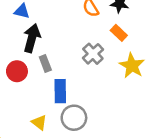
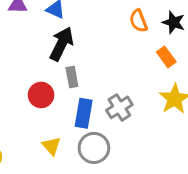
gray cross: (93, 54) -> (119, 107), moved
red circle: (17, 71) -> (41, 95), moved

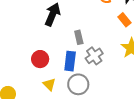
gray rectangle: (72, 77) -> (79, 37), moved
red circle: (41, 95) -> (40, 59), moved

